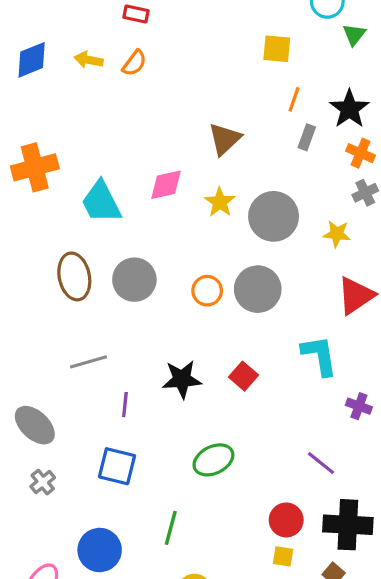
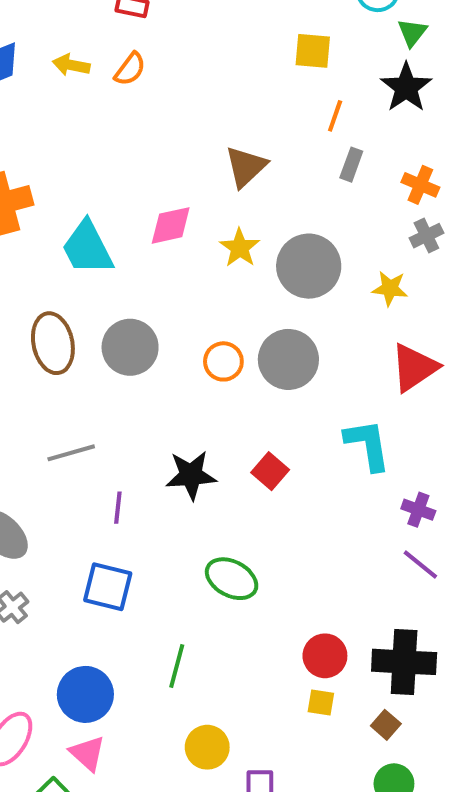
black star: (349, 109) -> (406, 87), moved
green ellipse: (213, 460) -> (232, 579), turned 54
purple line: (321, 463) -> (420, 564), moved

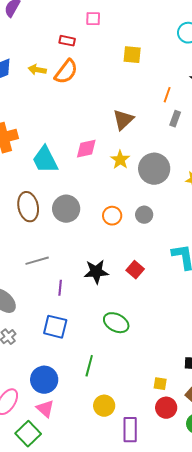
yellow square: (313, 51) -> (132, 55), moved
orange semicircle: (130, 69) -> (66, 72), size x1.5
gray circle: (288, 359) -> (144, 215), size x0.6
red circle: (325, 656) -> (166, 408), moved

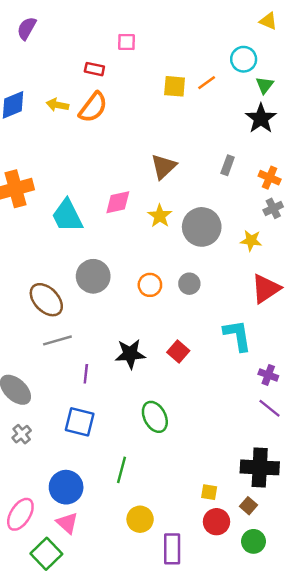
orange line: (167, 95) -> (207, 83), moved, turned 35
brown ellipse: (28, 207) -> (46, 300), moved, turned -32
green ellipse: (116, 323) -> (155, 417), turned 35

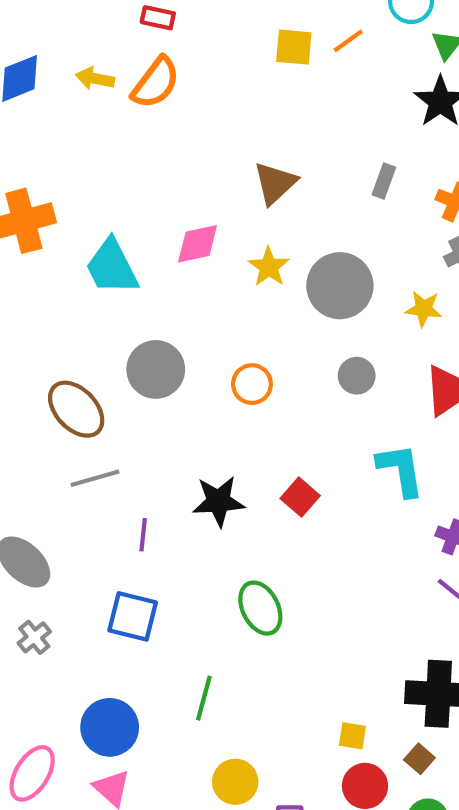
gray circle: (189, 284) -> (357, 376), moved

